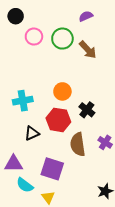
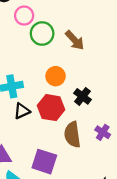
green circle: (62, 39) -> (42, 33), moved
brown arrow: (88, 50) -> (75, 40), moved
black triangle: (32, 133) -> (22, 111), moved

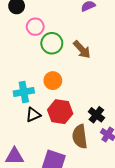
orange circle: (56, 76) -> (53, 81), moved
black cross: (82, 96) -> (96, 115), moved

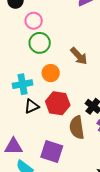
green circle: (52, 43) -> (40, 43), moved
brown arrow: (82, 49) -> (79, 56), moved

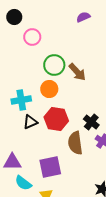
green circle: (40, 43) -> (54, 65), moved
purple square: (52, 152) -> (50, 167), turned -30

